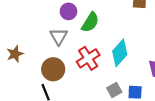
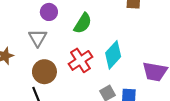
purple circle: (68, 11) -> (49, 12), moved
gray triangle: (59, 37) -> (38, 38), moved

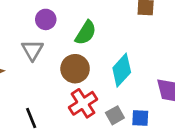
red cross: (80, 60) -> (83, 103), moved
brown circle: (44, 72) -> (75, 69), moved

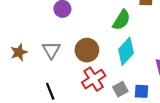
green semicircle: (86, 33) -> (121, 20), moved
gray triangle: (32, 50) -> (51, 50), moved

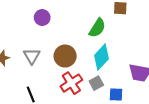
gray square: (120, 89) -> (96, 83), moved

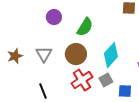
green semicircle: (97, 28) -> (85, 27), moved

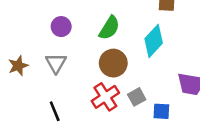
purple circle: (54, 17) -> (61, 27), moved
brown circle: (76, 54) -> (113, 63), moved
cyan diamond: (111, 55) -> (154, 41), moved

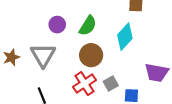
purple circle: (61, 27) -> (57, 25), moved
gray triangle: (56, 63) -> (43, 55), size x1.4

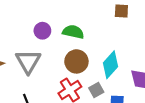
green semicircle: (88, 26) -> (73, 32), turned -110
cyan diamond: (125, 37) -> (110, 65), moved

